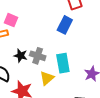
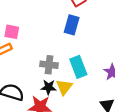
black star: (21, 56) -> (49, 87), moved

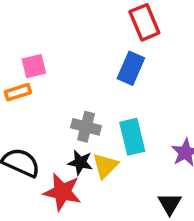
pink square: (12, 32) -> (34, 66), turned -32

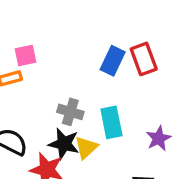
red rectangle: (144, 22) -> (144, 59), moved
black star: (80, 162) -> (64, 144), size x1.4

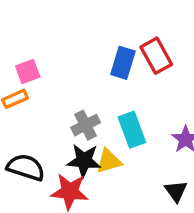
gray cross: (70, 112) -> (86, 125), turned -35
yellow triangle: (86, 148) -> (109, 161), turned 35

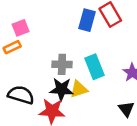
gray cross: (86, 125) -> (62, 64), turned 30

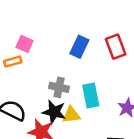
blue rectangle: (87, 20) -> (79, 47), moved
pink square: (21, 28) -> (24, 44), turned 35

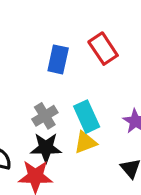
gray cross: (59, 87) -> (45, 116), turned -30
yellow triangle: (71, 115) -> (85, 142), moved

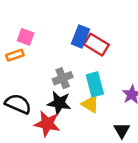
red rectangle: (103, 49) -> (96, 45), moved, turned -35
yellow triangle: (85, 142) -> (90, 104), turned 42

